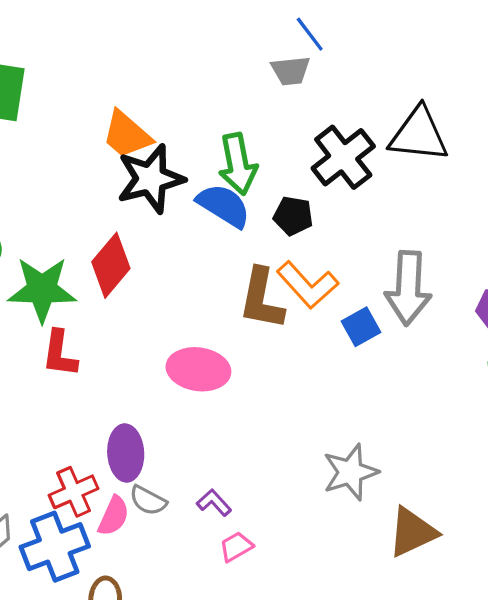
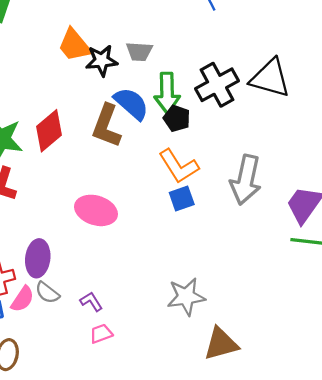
gray trapezoid: (291, 71) -> (139, 51), moved
green arrow: (238, 164) -> (167, 93), moved
black star: (151, 179) -> (102, 61), moved, size x0.7
brown L-shape: (262, 299) -> (107, 126), moved
blue square: (361, 327) -> (182, 198), moved

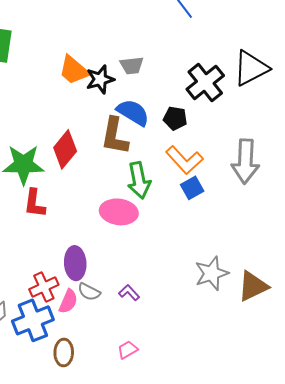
black triangle: (270, 78) -> (251, 68), turned -33
green arrow: (167, 93) -> (139, 180), moved
pink trapezoid: (101, 334) -> (128, 350), moved
brown triangle: (221, 344) -> (253, 286), moved

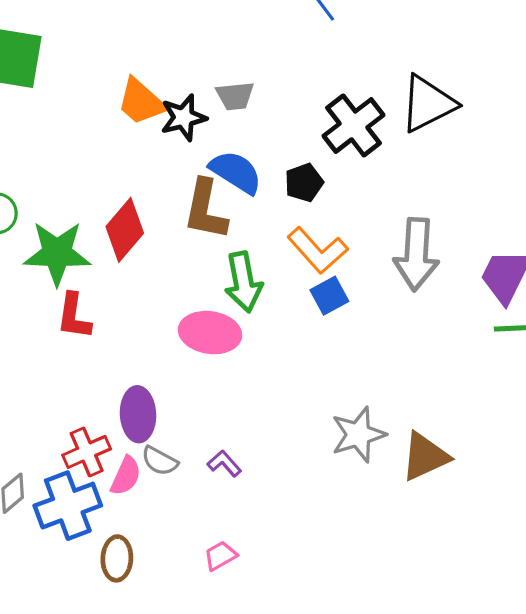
black pentagon: (175, 118) -> (304, 183), turned -30

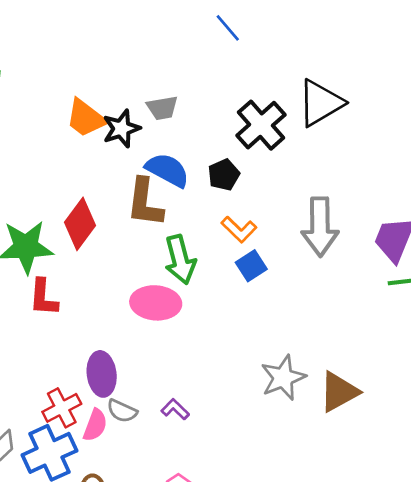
orange L-shape: (318, 250) -> (239, 229), size x0.7

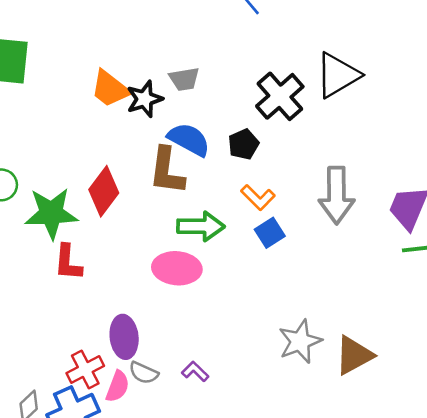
green arrow: (180, 260) -> (201, 226), turned -75

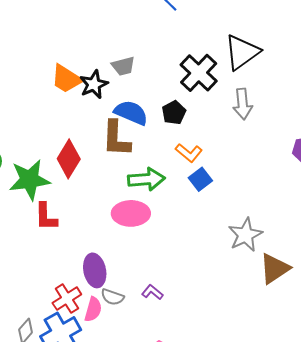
gray arrow: (337, 195) -> (243, 104), moved, size x0.7
gray star: (300, 341) -> (245, 235), moved

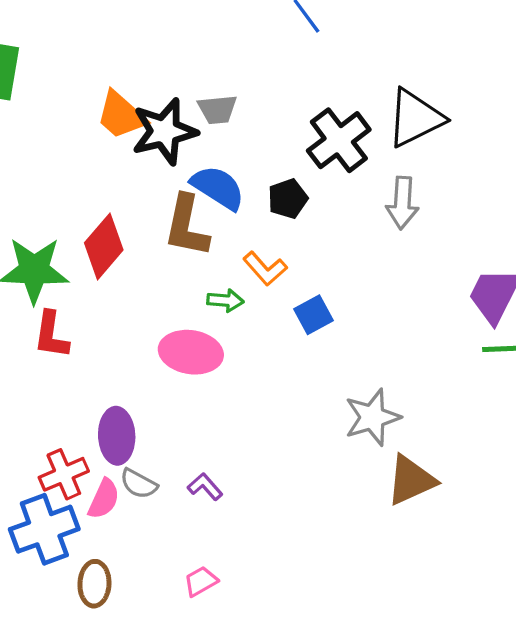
black star: (94, 84) -> (164, 131), size x1.4
orange L-shape: (189, 153) -> (265, 269), moved
green arrow: (146, 179) -> (225, 300), size x0.6

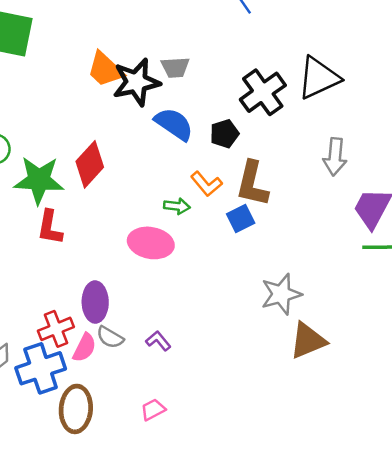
gray arrow: (402, 203) -> (335, 157), moved
brown L-shape: (187, 226) -> (252, 184), moved
brown ellipse: (94, 584) -> (76, 409), size x1.4

